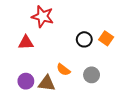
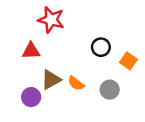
orange square: (106, 38) -> (128, 61), moved
brown triangle: (47, 83) -> (51, 80), moved, turned -36

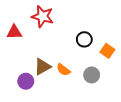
red triangle: (31, 51) -> (14, 32), moved

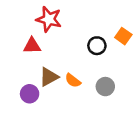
red triangle: (14, 32) -> (32, 46), moved
orange square: (107, 51) -> (123, 36), moved

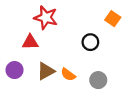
orange square: (123, 36) -> (113, 19), moved
purple circle: (30, 94) -> (15, 70), moved

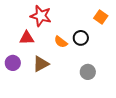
orange semicircle: (68, 75) -> (61, 42), moved

